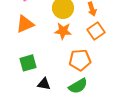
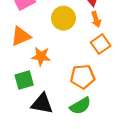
orange star: (63, 31) -> (41, 56), moved
black triangle: (44, 84) -> (42, 104), size x1.5

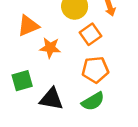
orange square: (101, 44) -> (90, 34), moved
green square: (24, 80) -> (22, 81), moved

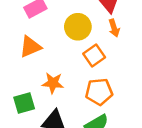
orange star: (50, 48) -> (53, 83), moved

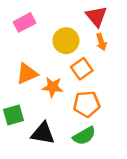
orange triangle: (30, 47) -> (27, 74), moved
orange star: (53, 83) -> (53, 87), moved

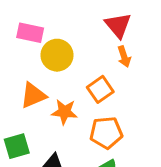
pink rectangle: (25, 22) -> (30, 33), turned 40
yellow circle: (66, 41) -> (57, 55), moved

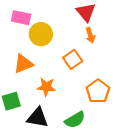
orange star: (64, 112) -> (46, 87), moved
orange pentagon: (106, 133) -> (98, 91), moved, turned -30

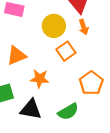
yellow circle: (41, 34) -> (54, 26), moved

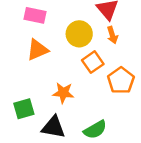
orange triangle: (16, 56) -> (37, 50), moved
orange pentagon: (91, 83) -> (121, 80), moved

